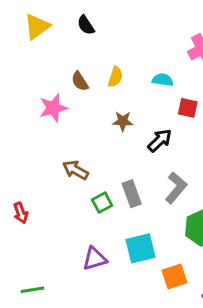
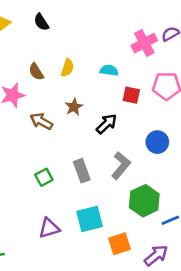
brown star: (123, 121) -> (74, 107), turned -30
brown arrow: (75, 170) -> (41, 121), moved
green square: (102, 203) -> (44, 177), moved

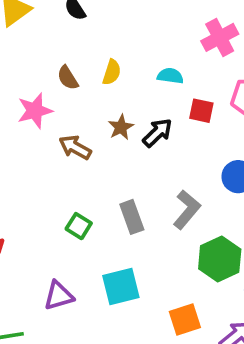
black arrow: (107, 124) -> (157, 133), moved
green square: (44, 177) -> (79, 226), turned -30
cyan square: (90, 219) -> (121, 286), moved
purple triangle: (49, 228) -> (59, 296), moved

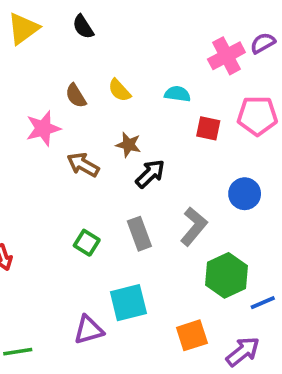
yellow semicircle: (112, 72) -> (119, 90), turned 120
brown star: (121, 127) -> (128, 145), turned -30
black arrow: (157, 133) -> (150, 174), moved
purple triangle: (59, 296) -> (89, 330), moved

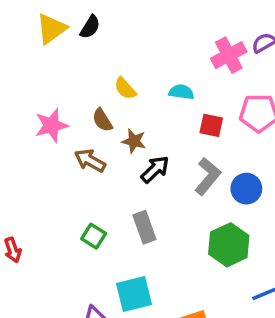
black semicircle: (83, 27) -> (90, 27), turned -115
yellow triangle: (23, 29) -> (51, 29), moved
brown semicircle: (76, 96) -> (102, 120), moved
gray L-shape: (194, 226) -> (208, 176), moved
green hexagon: (226, 275) -> (229, 245), moved

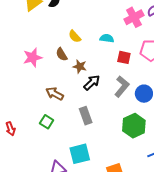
brown arrow: (90, 160) -> (55, 94), moved
green square: (94, 236) -> (47, 122), moved

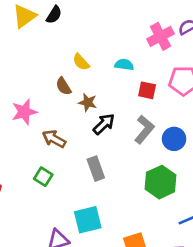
pink star: (33, 57) -> (24, 112), moved

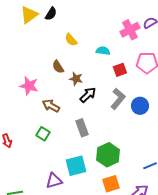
yellow semicircle: (81, 62) -> (71, 40), moved
red square: (147, 90) -> (120, 70), turned -32
pink star: (24, 112) -> (29, 86), turned 30
green hexagon: (161, 182) -> (108, 155), moved

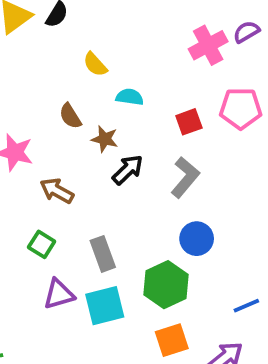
cyan semicircle: (103, 51) -> (130, 97), moved
blue circle: (140, 106) -> (197, 239), moved
gray rectangle: (82, 128) -> (103, 254), moved
purple triangle: (54, 181) -> (59, 294), moved

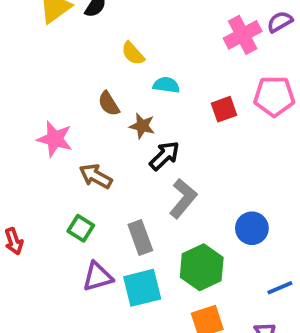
gray L-shape: (185, 177) -> (183, 198), moved
blue circle: (197, 239) -> (252, 228), moved

